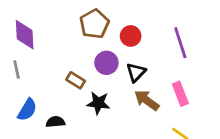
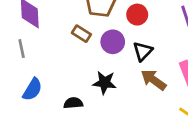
brown rectangle: (76, 80) -> (81, 34), moved
black semicircle: (55, 122) -> (73, 103), moved

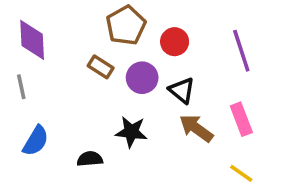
black triangle: (143, 51) -> (182, 90), turned -35

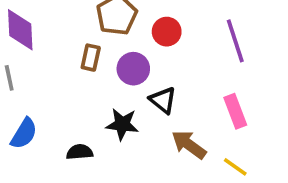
brown rectangle: (101, 67) -> (91, 58), turned 70
black triangle: (182, 90) -> (163, 100), moved
brown arrow: (196, 128) -> (189, 145), moved

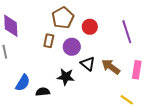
pink rectangle: (235, 111) -> (137, 70), moved, turned 30
blue semicircle: (24, 134) -> (23, 83), moved
brown arrow: (189, 145) -> (111, 67), moved

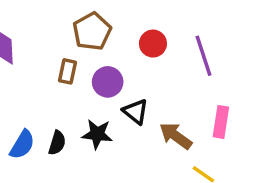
red circle: (90, 27) -> (153, 44), moved
brown arrow: (111, 67) -> (176, 136), moved
black semicircle: (43, 92) -> (57, 143), moved, turned 112

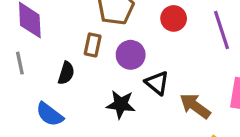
black semicircle: (57, 143) -> (66, 73), moved
blue semicircle: (22, 145) -> (50, 114), turned 96

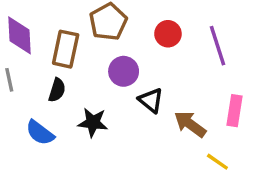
brown rectangle: (93, 45) -> (66, 49), moved, size x1.5
black star: (121, 104) -> (93, 122), moved

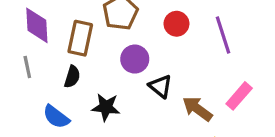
pink rectangle: (235, 111) -> (239, 96), turned 32

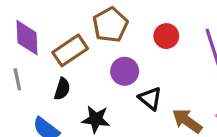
brown rectangle: (80, 38) -> (70, 50), turned 44

